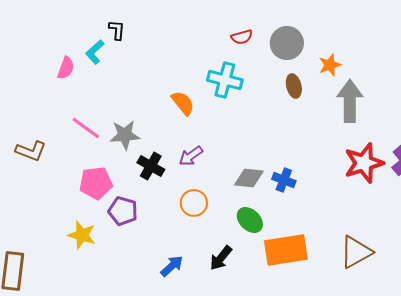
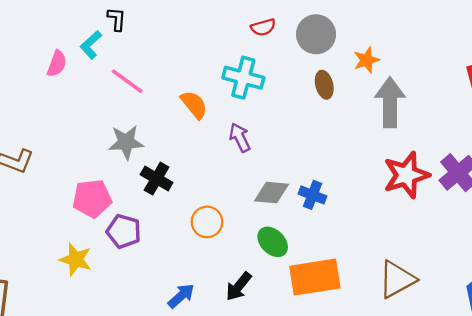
pink line: (86, 128) -> (127, 81), moved
purple arrow: (191, 156) -> (240, 137), moved, turned 100

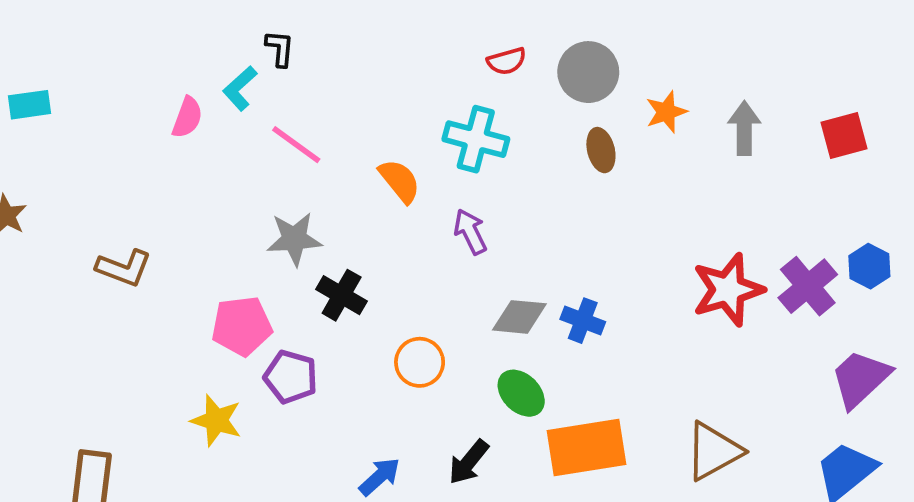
gray arrow: (390, 102) -> (744, 128), moved, size x0.7

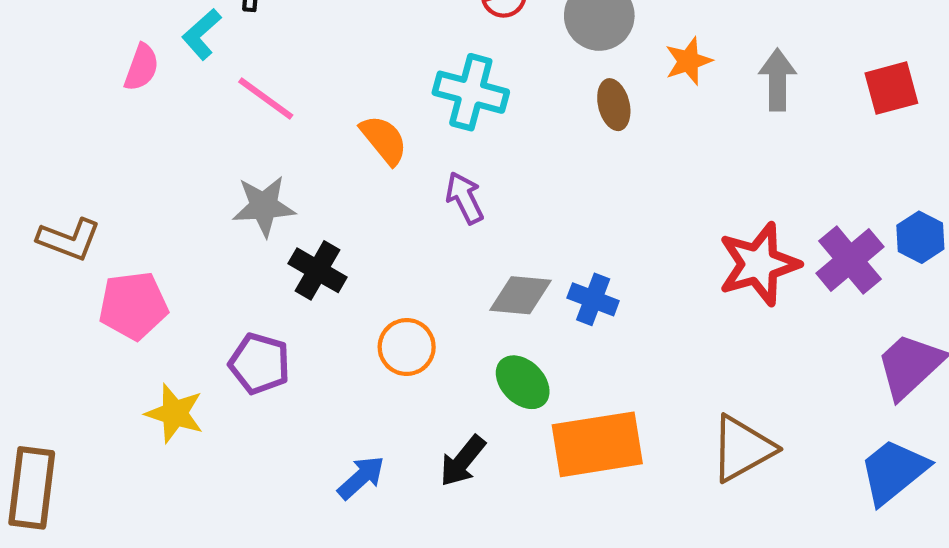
pink pentagon: (242, 326) -> (133, 306), moved

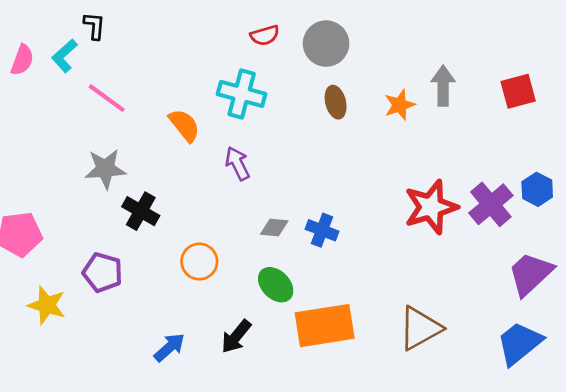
orange star: (688, 61) -> (400, 105), moved
pink semicircle: (141, 67) -> (22, 60), moved
gray diamond: (521, 295) -> (274, 227), size x0.7

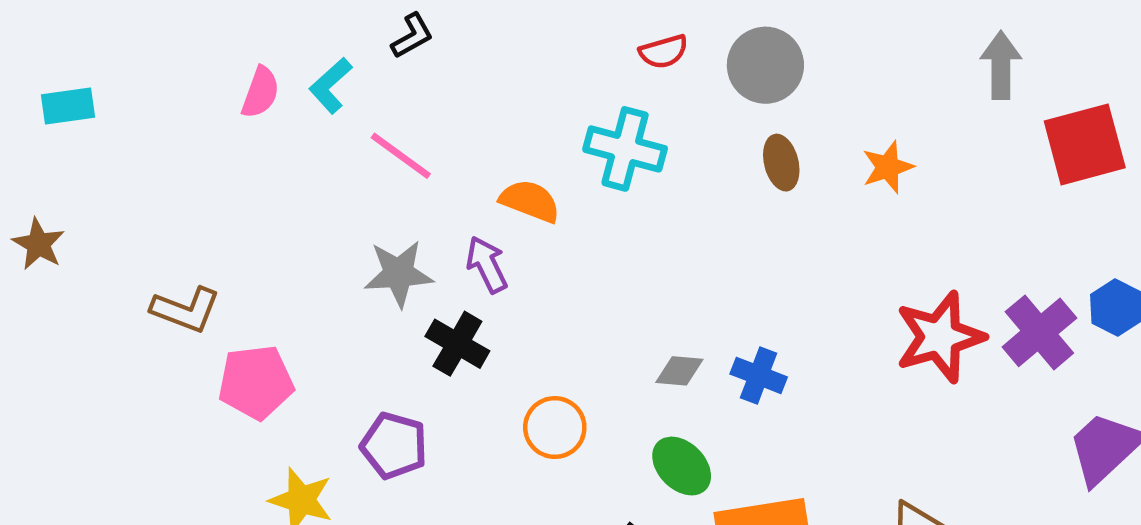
black L-shape: (94, 26) -> (412, 36), moved, turned 56
gray arrow: (443, 86) -> (1001, 65), moved
red square: (518, 91) -> (1085, 144), size x1.4
orange semicircle: (184, 125) -> (530, 201), turned -30
purple arrow: (237, 163) -> (487, 264), moved

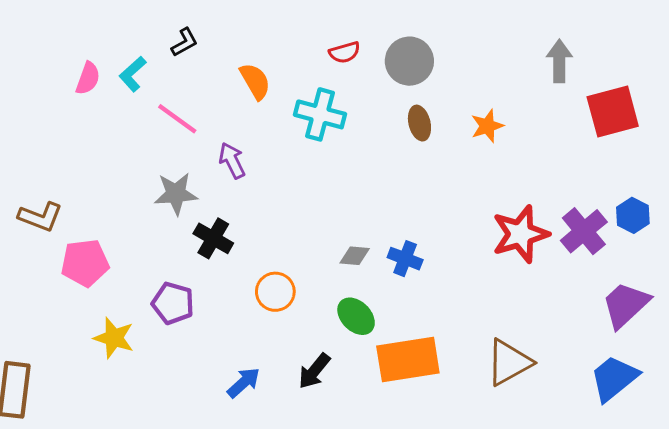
orange semicircle: (530, 201) -> (255, 81), moved, turned 39
purple arrow: (487, 264) -> (232, 161), moved

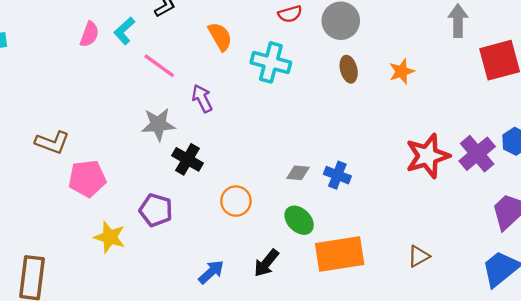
brown triangle: (509, 362) -> (419, 256), size x0.6

